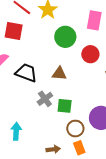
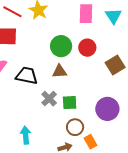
green circle: (65, 37) -> (61, 46), moved
brown circle: (75, 129) -> (75, 127), moved

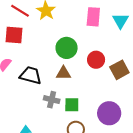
red circle: (87, 48) -> (96, 60), moved
gray cross: (49, 99) -> (52, 100), turned -35

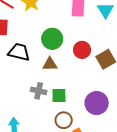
black trapezoid: (31, 75) -> (19, 52), moved

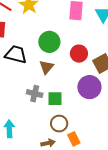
brown triangle: (50, 64) -> (47, 67), turned -49
purple circle: (97, 103) -> (89, 87), moved

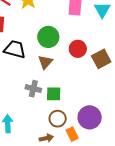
purple circle: (89, 87) -> (90, 117), moved

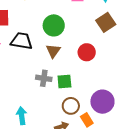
red circle: (78, 49) -> (87, 52), moved
brown square: (101, 59) -> (106, 22), moved

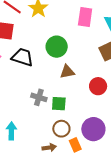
brown triangle: (53, 51) -> (67, 72), moved, turned 35
red circle: (87, 52) -> (98, 86), moved

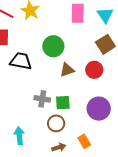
red circle: (98, 86) -> (94, 70), moved
brown circle: (61, 129) -> (56, 123), moved
purple circle: (93, 129) -> (99, 109), moved

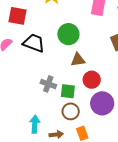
red circle: (94, 70) -> (92, 80), moved
brown circle: (56, 123) -> (71, 111), moved
cyan arrow: (19, 136) -> (35, 124), moved

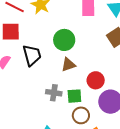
black trapezoid: (34, 43) -> (32, 55), turned 65
brown triangle: (78, 60) -> (68, 65), moved

